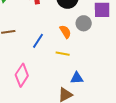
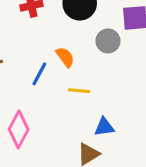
orange semicircle: (65, 32) -> (65, 57), moved

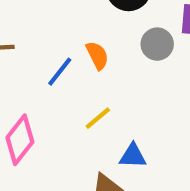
yellow line: (79, 91) -> (98, 118), moved, turned -55

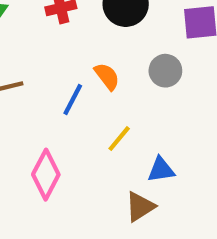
gray circle: (157, 44) -> (165, 71), moved

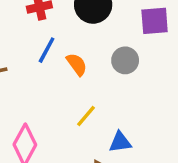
blue line: (73, 99) -> (47, 50), moved

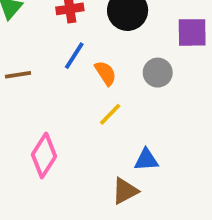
yellow line: (86, 116) -> (110, 114), moved

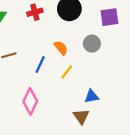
blue line: (74, 56) -> (40, 64), moved
brown triangle: (125, 191) -> (81, 116), turned -30

